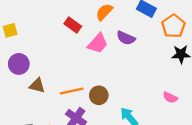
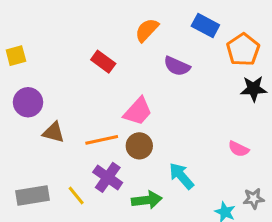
red rectangle: (73, 25) -> (103, 62), moved
pink trapezoid: (98, 43) -> (138, 111), moved

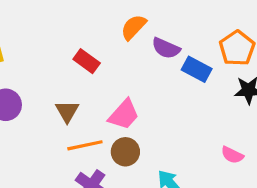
blue rectangle: (205, 26) -> (197, 69), moved
purple semicircle: (177, 66) -> (166, 48), moved
brown triangle: (54, 132) -> (67, 111), moved, turned 45

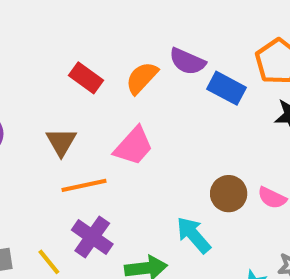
orange semicircle: (133, 27) -> (142, 78), moved
brown circle: (125, 152) -> (229, 194), moved

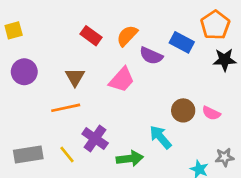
purple semicircle: (187, 61) -> (151, 56), moved
orange line: (84, 185) -> (66, 108), moved

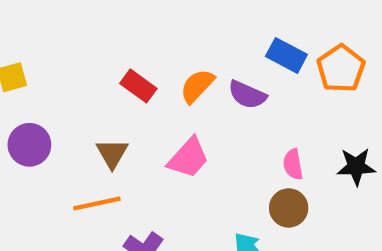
blue rectangle: (182, 42) -> (286, 55), moved
purple semicircle: (151, 56) -> (247, 95), moved
black star: (225, 60) -> (356, 167), moved
pink semicircle: (211, 113) -> (293, 164), moved, turned 54

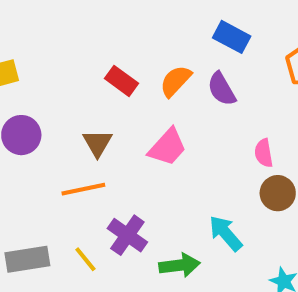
blue rectangle: (286, 55) -> (232, 37), moved
purple semicircle: (247, 95) -> (222, 89), turned 36
brown circle: (289, 208) -> (278, 193), moved

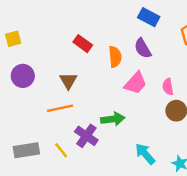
orange semicircle: (176, 81) -> (115, 57), moved, turned 132
pink trapezoid: (168, 147) -> (135, 83), moved
cyan arrow: (226, 233) -> (145, 154), moved
green arrow: (180, 265) -> (113, 119), moved

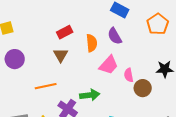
red rectangle: (83, 44) -> (65, 32), turned -63
brown triangle: (68, 81) -> (61, 55), moved
pink semicircle: (168, 87) -> (129, 75), moved

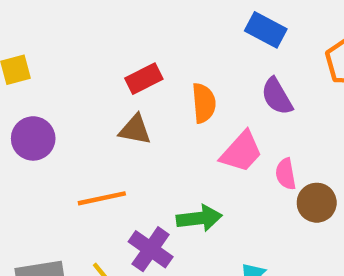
purple semicircle: (115, 36) -> (277, 96), moved
brown triangle: (61, 55) -> (135, 130), turned -49

